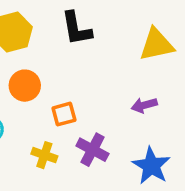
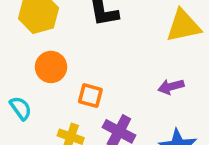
orange square: (64, 114) -> (90, 96), turned 30

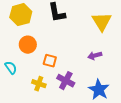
yellow triangle: (183, 26) -> (102, 22), turned -50

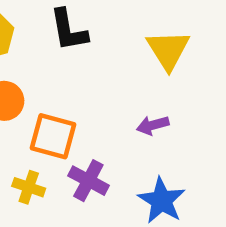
orange square: (50, 61) -> (53, 136), size x1.5

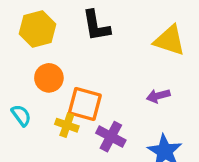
yellow triangle: (168, 50) -> (170, 40), turned -40
yellow cross: (29, 187) -> (67, 125), moved

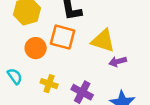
yellow triangle: (170, 40) -> (103, 41), moved
orange square: (85, 104) -> (63, 37), moved

